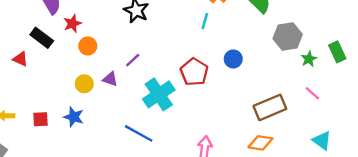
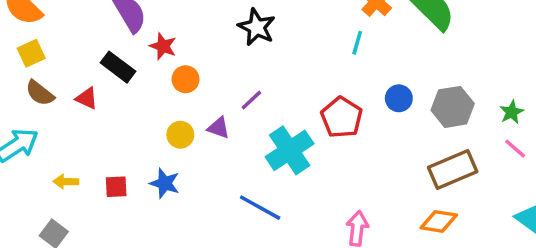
red star: (72, 23) -> (163, 46), turned -30
gray hexagon: (288, 36) -> (453, 107), moved
green star: (309, 59) -> (512, 112), moved

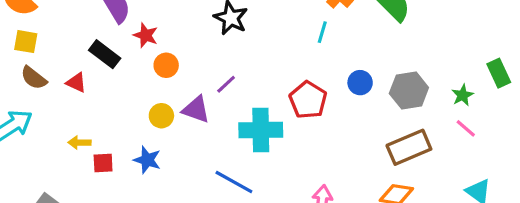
yellow square: (31, 53) -> (26, 42), turned 35
purple triangle: (218, 128) -> (196, 109), size x1.4
cyan cross: (290, 150) -> (261, 130), turned 33
yellow arrow: (66, 182) -> (79, 143), moved

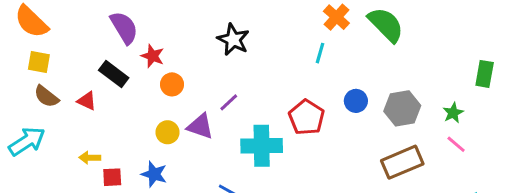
green rectangle: (499, 73) -> (485, 74), moved, turned 35

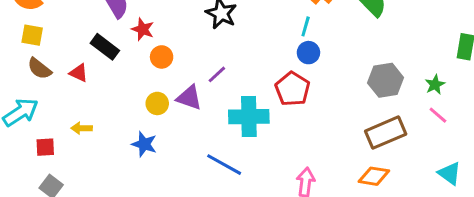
blue circle: (356, 101) -> (308, 53), moved
red square: (112, 177) -> (45, 147), moved

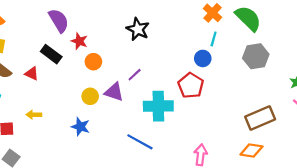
cyan line: (306, 26) -> (214, 39), moved
gray hexagon: (386, 80) -> (256, 56), moved

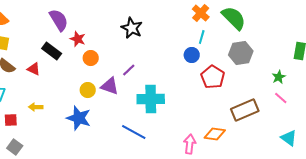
red pentagon: (191, 85) -> (213, 77), moved
blue star: (80, 127) -> (79, 118), size x1.4
orange diamond: (251, 150) -> (215, 134), moved

